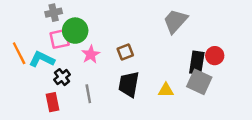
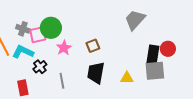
gray cross: (54, 13) -> (23, 29), moved, turned 32
gray square: (199, 82) -> (155, 71), turned -30
red rectangle: (52, 102) -> (23, 88), moved

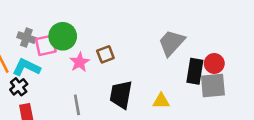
gray trapezoid: (135, 20) -> (172, 43), moved
brown square: (93, 46) -> (105, 54), moved
black cross: (40, 67) -> (19, 87), moved
gray square: (155, 71) -> (213, 85), moved

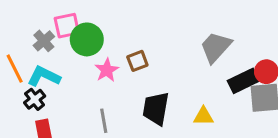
gray cross: (26, 38) -> (44, 41), turned 30
pink square: (46, 45) -> (67, 26), moved
black rectangle: (195, 71) -> (243, 81), turned 55

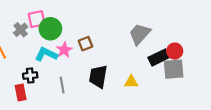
cyan L-shape: (44, 76) -> (46, 54), moved
black cross: (35, 99) -> (30, 75), moved, turned 32

